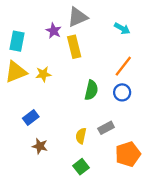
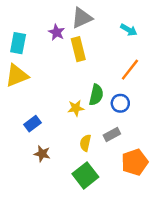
yellow star: (43, 74) -> (76, 108), moved
blue circle: (122, 92) -> (120, 103), moved
green square: (81, 167) -> (85, 175), size x1.5

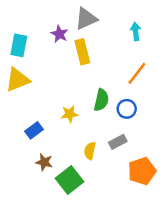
cyan arrow: (129, 30) -> (136, 31), turned -126
yellow star: (76, 108) -> (70, 114), moved
green square: (85, 175) -> (70, 180), moved

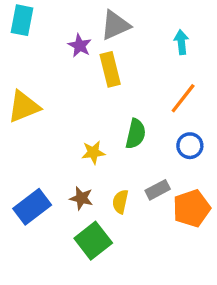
cyan rectangle: (19, 45) -> (22, 20), moved
blue circle: (127, 109) -> (190, 146), moved
blue rectangle: (34, 130) -> (32, 207), moved, size x1.5
brown star: (44, 162) -> (81, 198), moved
orange pentagon: (142, 171) -> (192, 208), moved

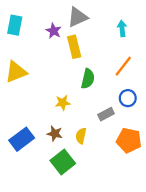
cyan rectangle: (22, 20) -> (15, 25), moved
green semicircle: (136, 134) -> (88, 79), moved
gray rectangle: (158, 190) -> (106, 114), moved
orange pentagon: (192, 208) -> (129, 140), turned 30

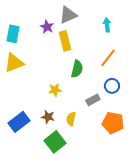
cyan rectangle: (15, 25) -> (13, 34), moved

